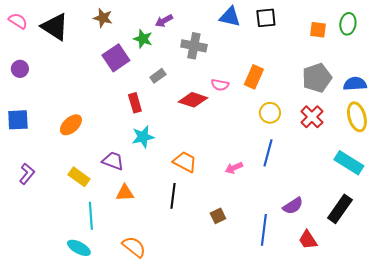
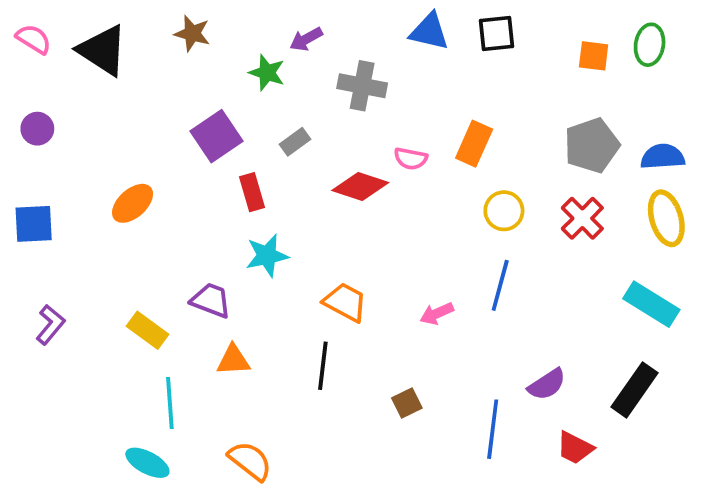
purple square: (116, 58) -> (217, 136), moved
orange ellipse: (71, 125) -> (133, 203), moved
red trapezoid: (308, 240) -> (575, 448), turned -30

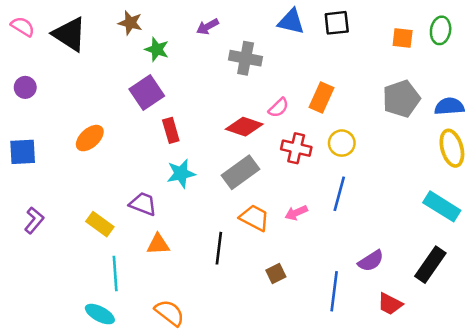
green star: (267, 73) -> (157, 49), moved
gray rectangle: (295, 142) -> (240, 172), moved, size x1.8
pink semicircle: (411, 159) -> (278, 108), turned -55
red cross: (582, 218) -> (296, 148), moved, turned -32
orange trapezoid: (345, 302) -> (254, 218), moved

